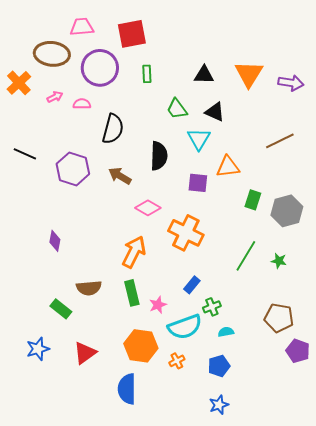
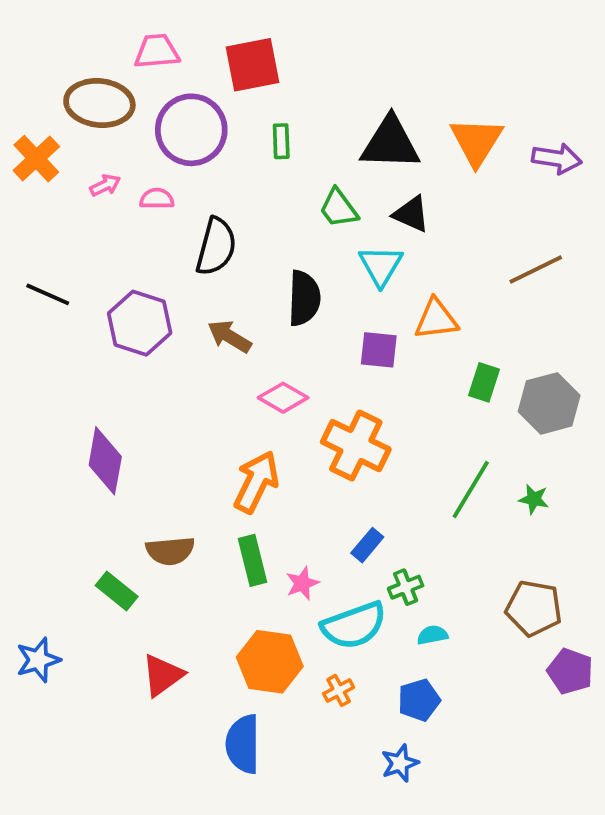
black triangle: (204, 75) -> (390, 143), size x1.6
purple diamond: (55, 241) -> (105, 461), size x1.6
blue star: (38, 349) -> (38, 660), moved
blue star: (219, 405) -> (400, 763), moved

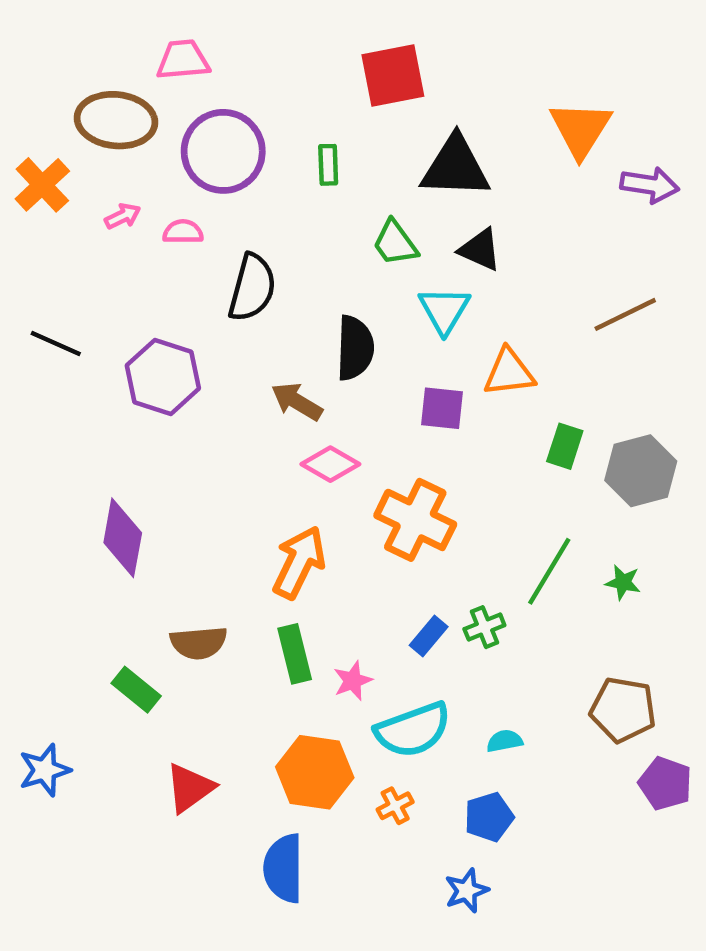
red square: (252, 65) -> (393, 75), moved
orange triangle: (476, 141) -> (580, 129), moved
brown arrow: (230, 336) -> (297, 402), moved
green cross: (406, 587) -> (484, 627), moved

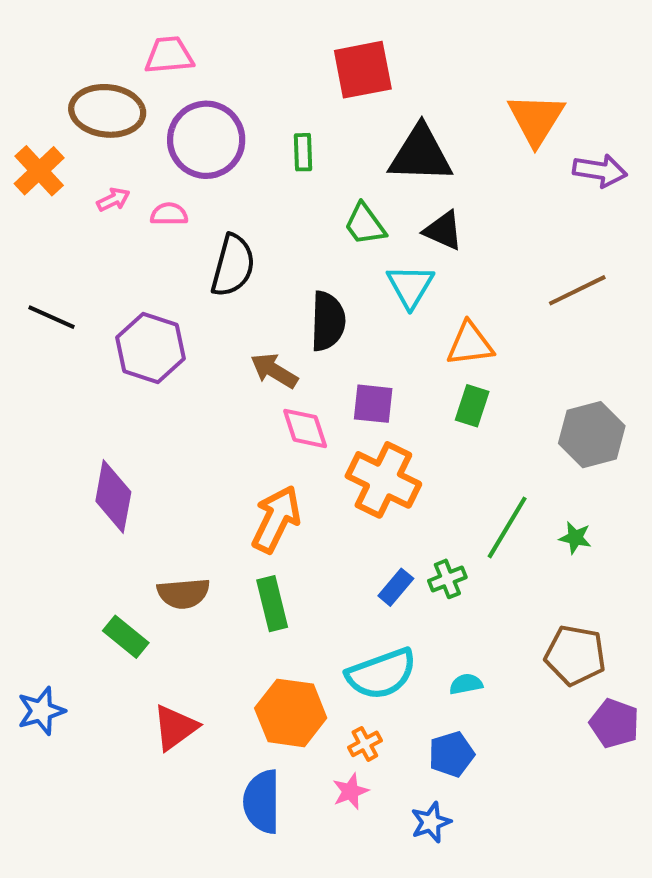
purple square: (442, 408) -> (373, 404), moved
green rectangle: (565, 446) -> (472, 406), moved
pink diamond: (330, 464) -> (305, 428), turned 42
pink star: (353, 681) -> (350, 791), moved

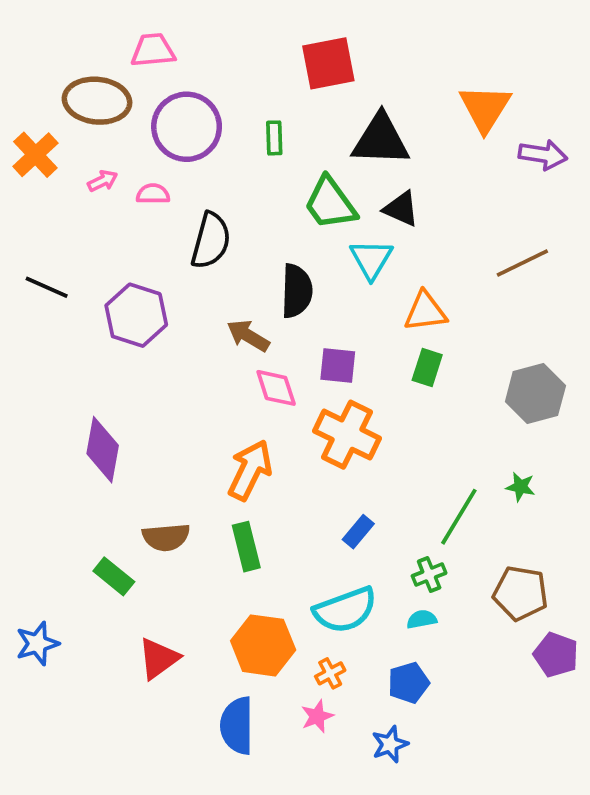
green trapezoid: (365, 224) -> (330, 203), size x1.4
green line: (507, 527) -> (459, 517), moved
green cross: (447, 579) -> (429, 575), moved

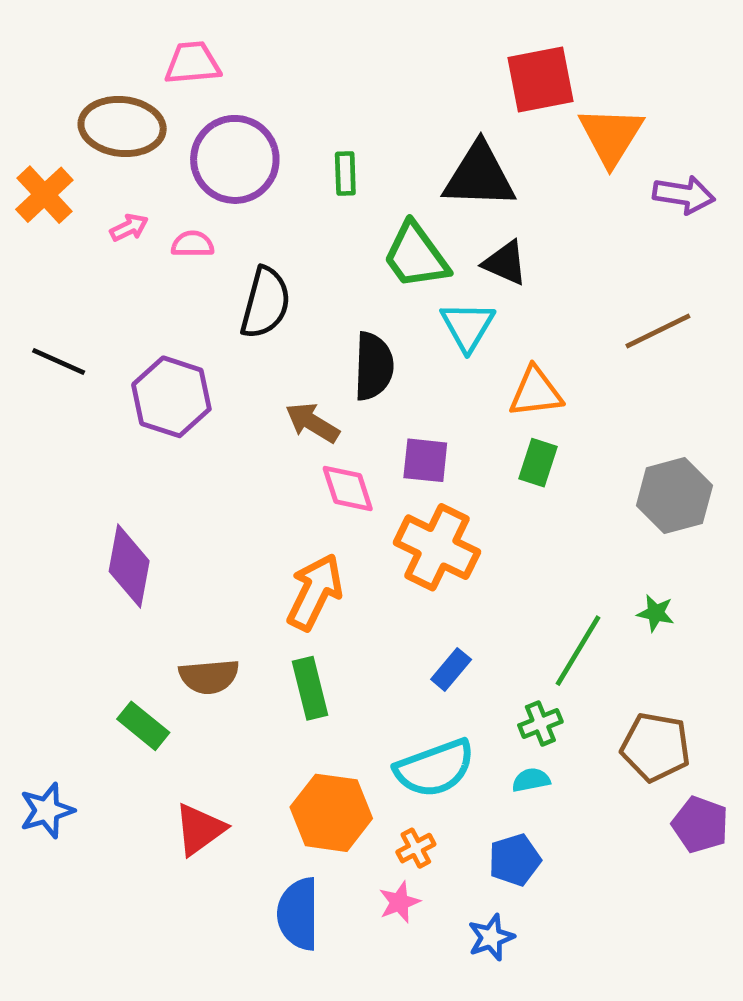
red square: (328, 63) -> (540, 79), moved

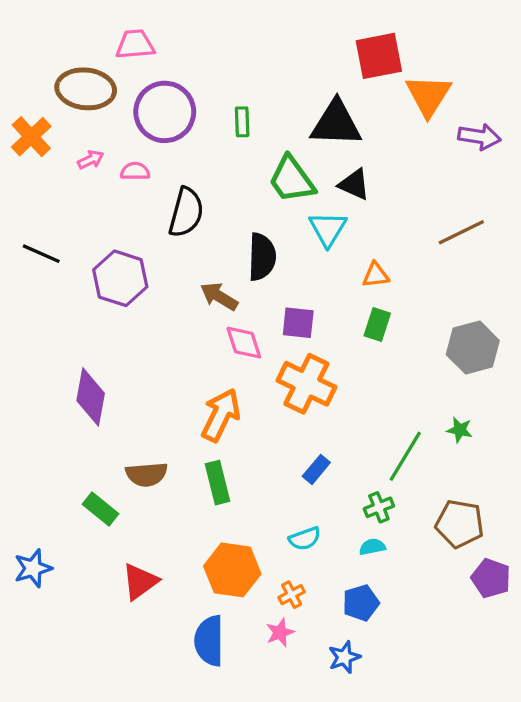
orange triangle: (536, 392) -> (376, 275), size x0.7
cyan semicircle: (435, 768) -> (305, 539), size x0.6

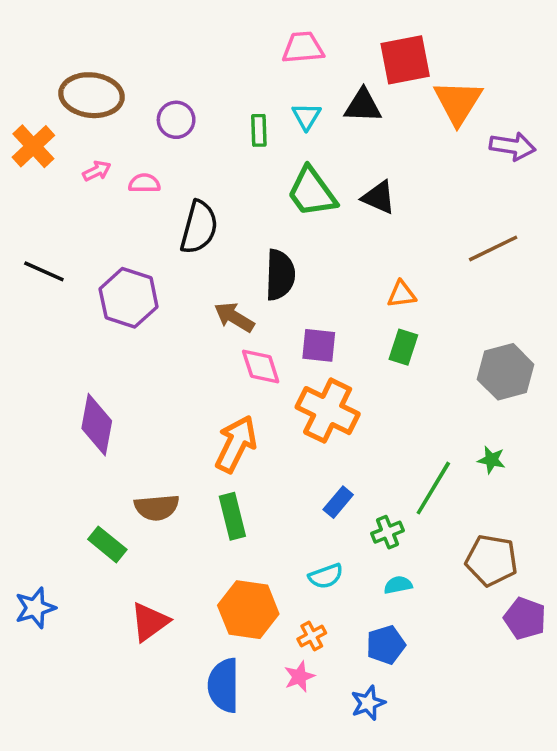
pink trapezoid: (135, 44) -> (303, 48), moved
purple circle: (165, 112) -> (176, 120), size x0.6
black triangle: (336, 123) -> (363, 106), moved, size x0.7
cyan triangle: (328, 229) -> (306, 116), moved, size x0.7
green cross: (379, 507) -> (388, 532), moved

